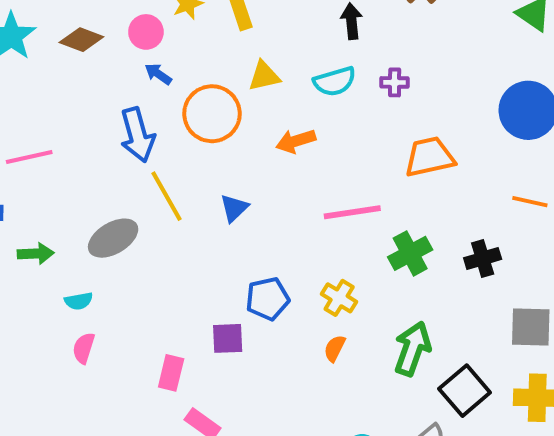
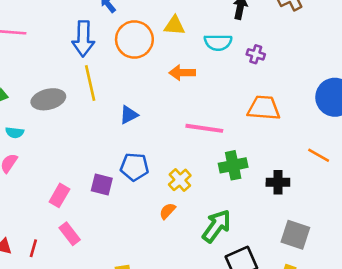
blue triangle: (234, 208) -> (129, 115), moved

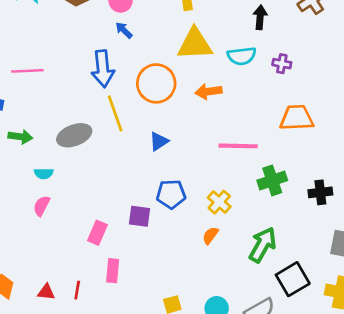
yellow triangle: (175, 26) -> (195, 44), size x1.6
orange circle: (134, 39) -> (156, 83), moved
pink rectangle: (70, 234) -> (113, 271), turned 50

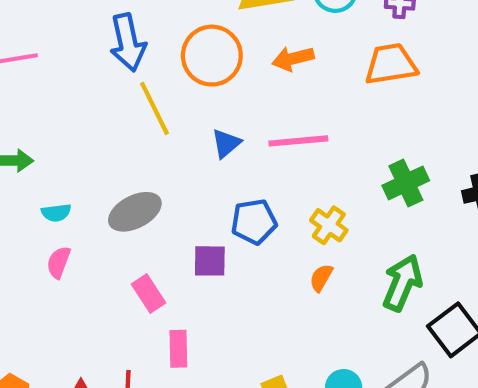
orange trapezoid: (297, 118) -> (391, 64), moved
gray ellipse: (74, 135) -> (135, 212), moved
pink line: (238, 146) -> (298, 141), moved
pink rectangle: (97, 233) -> (149, 293), turned -50

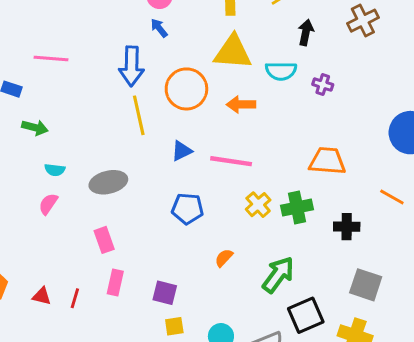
orange trapezoid: (391, 64) -> (327, 161), moved
yellow cross: (329, 225) -> (258, 205), moved
purple square: (210, 261) -> (165, 293), moved

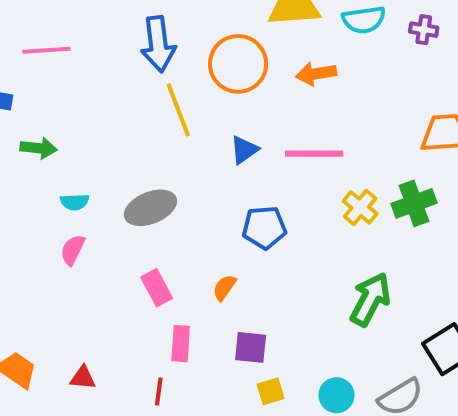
orange semicircle: (224, 258) -> (224, 288), moved
green arrow: (278, 275) -> (370, 299), moved
red line: (75, 298) -> (159, 392), moved

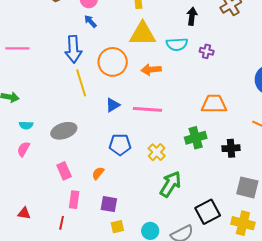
yellow cross: (360, 207) -> (157, 152), moved

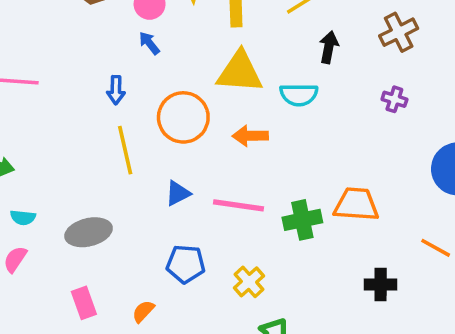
blue arrow: (73, 49) -> (116, 90), size x0.6
purple cross: (207, 51) -> (394, 99), moved
green cross: (196, 138) -> (302, 220), moved

